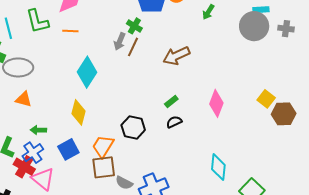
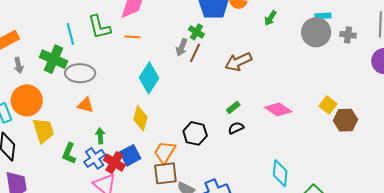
pink diamond: (216, 103) -> (278, 110), turned -76
green arrow: (38, 130) -> (100, 136), turned 84
red cross: (24, 167) -> (114, 163), moved

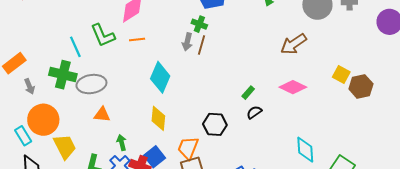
brown arrow: (238, 62) -> (294, 44), moved

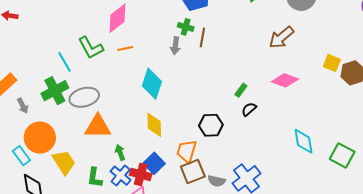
brown line: (201, 45) -> (202, 37), moved
green cross: (63, 75) -> (55, 91), turned -36
orange triangle: (102, 114) -> (98, 127), size x1.6

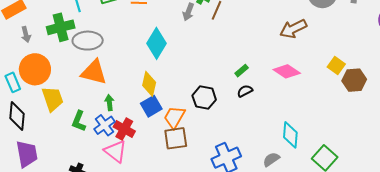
blue square: (154, 163) -> (151, 106), moved
gray semicircle: (217, 181) -> (271, 159), moved, turned 120

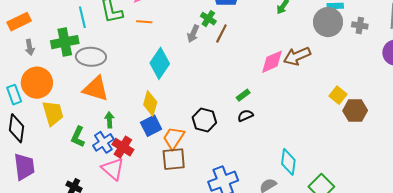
pink diamond: (287, 71) -> (272, 62), moved, turned -60

